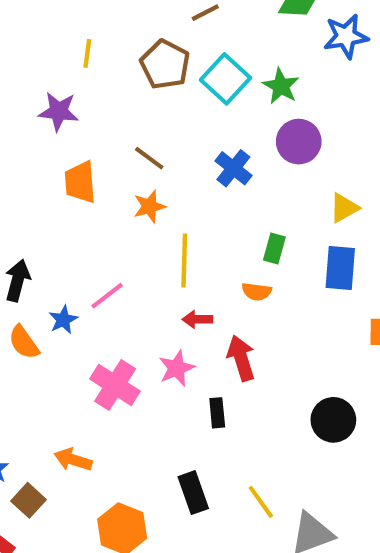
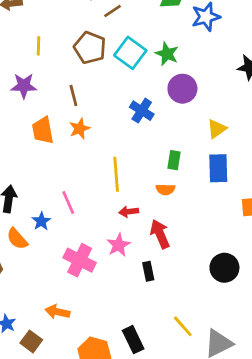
brown line: (149, 158) -> (73, 96), moved, turned 45
orange star: (149, 206) -> (80, 129), moved
pink line: (107, 296) -> (68, 203), turned -70
black rectangle: (193, 493) -> (133, 340), moved

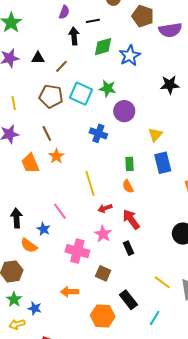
orange semicircle: (165, 189) -> (128, 186), turned 72
brown square: (31, 341) -> (103, 273), moved

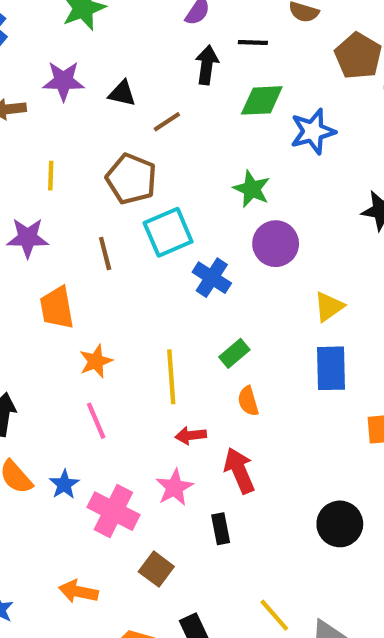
cyan square: (81, 94) -> (168, 232), moved, turned 30
orange star: (56, 156) -> (96, 361), moved
green rectangle: (129, 164) -> (234, 353), moved, turned 40
blue star: (44, 229) -> (64, 484), moved

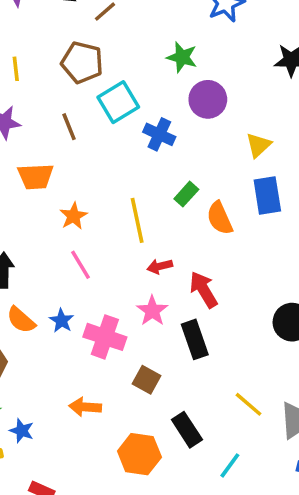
orange trapezoid: (57, 308) -> (36, 176), turned -75
orange semicircle: (248, 401) -> (220, 218), moved, size x1.4
black rectangle: (221, 529) -> (195, 339), size x1.5

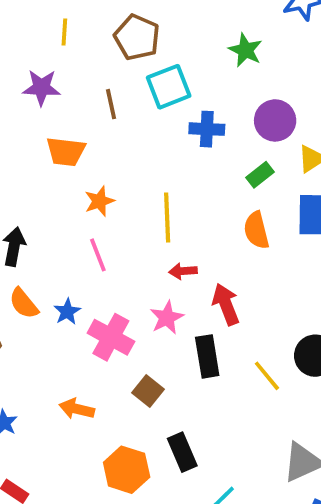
purple circle: (208, 99) -> (275, 120), moved
blue cross: (159, 134) -> (207, 129), turned -32
green rectangle: (186, 194) -> (260, 175), moved
yellow line: (248, 404) -> (267, 376), moved

